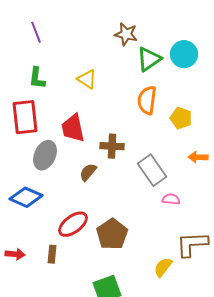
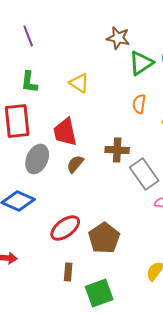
orange semicircle: (147, 100) -> (139, 104), size x0.7
brown cross: (112, 146) -> (117, 150), moved
brown semicircle: (88, 172) -> (75, 164), moved
brown rectangle: (52, 254) -> (68, 272), moved

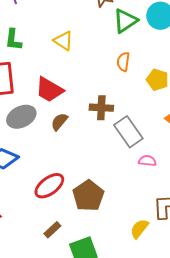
red trapezoid: (65, 132) -> (49, 90), turned -48
gray ellipse: (37, 159) -> (21, 117), turned 40
brown rectangle: (68, 272) -> (52, 230), turned 42

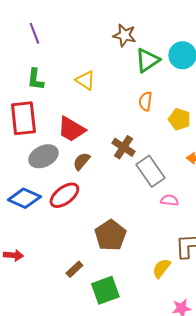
brown cross: (101, 108) -> (123, 147), turned 30
red ellipse: (49, 186) -> (64, 195), moved

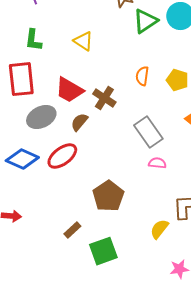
orange semicircle: (145, 101) -> (142, 76), moved
brown cross: (123, 147) -> (104, 98), moved
pink semicircle: (169, 200) -> (157, 163), moved

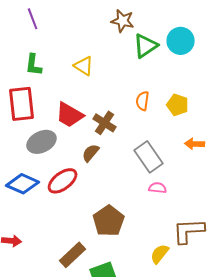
brown semicircle: (79, 122) -> (91, 153), moved
brown rectangle: (72, 230) -> (73, 255), size x1.5

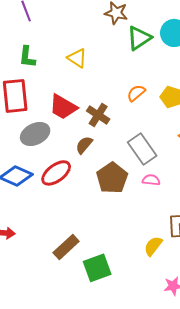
orange semicircle: (143, 101) -> (136, 93), turned 42
brown pentagon: (109, 221) -> (112, 178), moved

